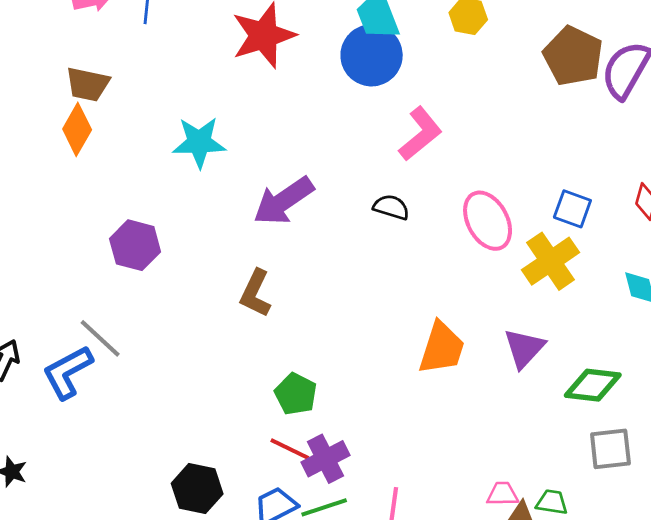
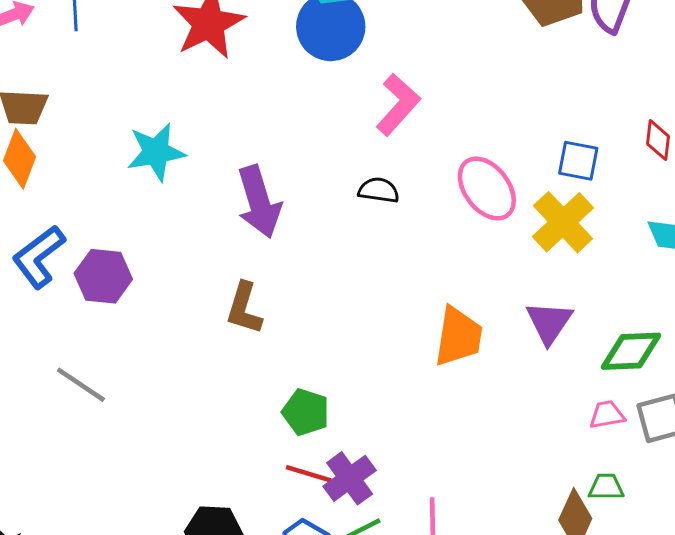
purple arrow: (284, 201) -> (259, 202), turned -64
blue L-shape: (68, 372) -> (39, 257), moved
pink trapezoid: (502, 494) -> (607, 415), moved

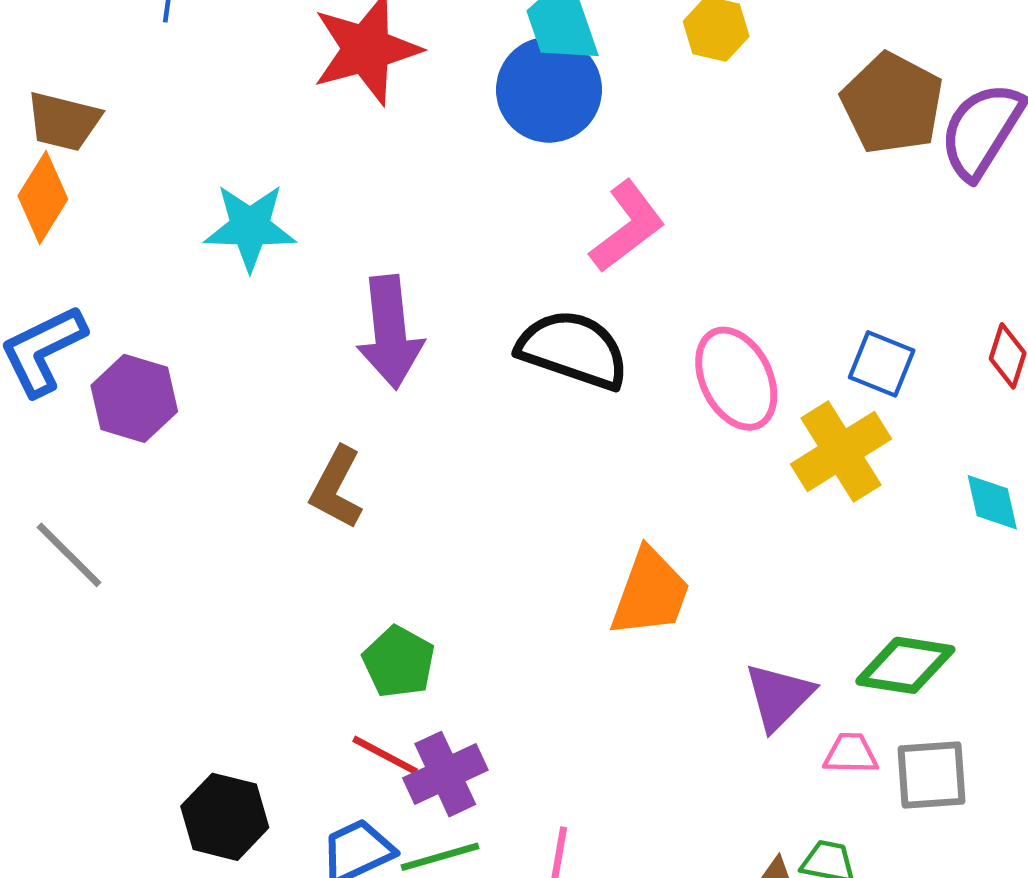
black semicircle: (379, 190) -> (573, 350), size x1.8
purple triangle: (549, 322) -> (779, 696), moved

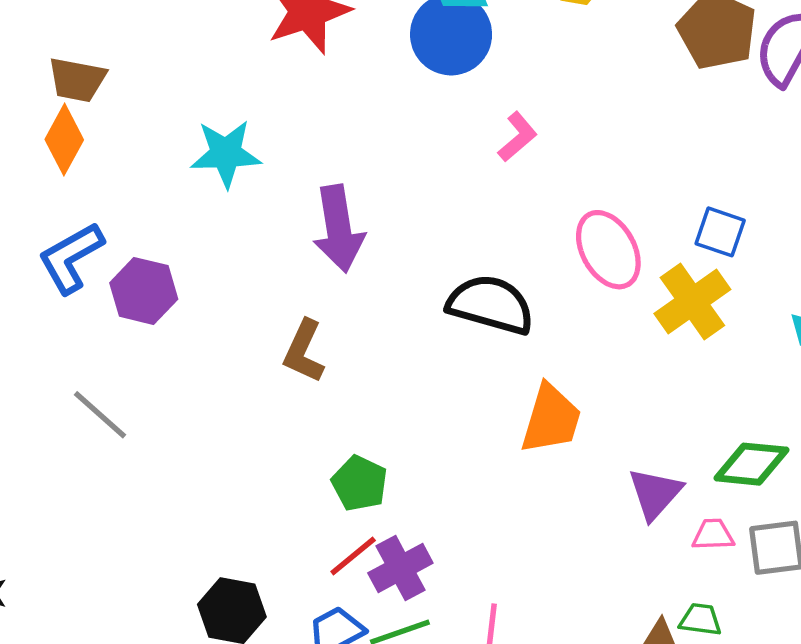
pink L-shape: (627, 227) -> (518, 137), size x0.7
black semicircle: (573, 350) -> (491, 304), moved
red line: (385, 755) -> (353, 556), turned -64

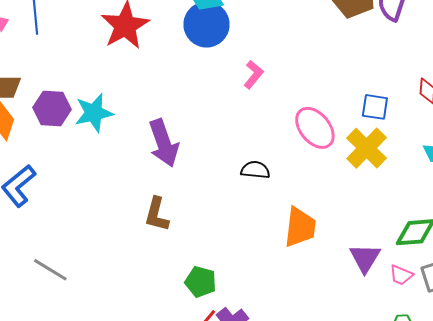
purple hexagon: (144, 291) -> (52, 109), moved
black semicircle: (491, 304) -> (255, 170), size x0.6
pink trapezoid: (713, 535) -> (401, 275), turned -145

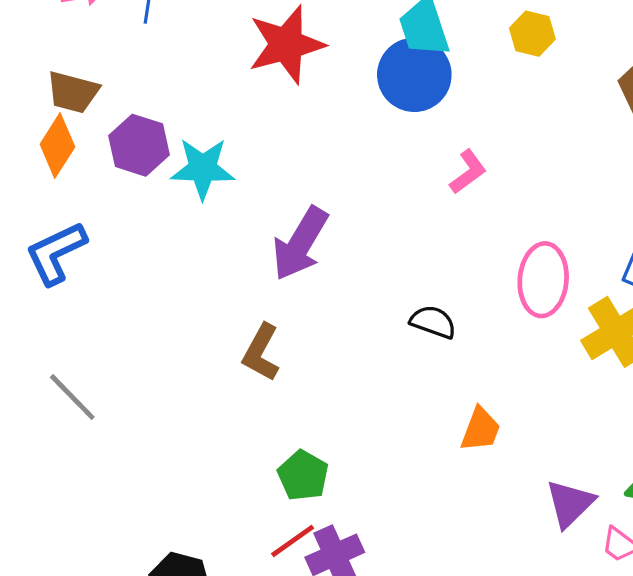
pink ellipse: (315, 128) -> (543, 280), turned 30
purple arrow: (164, 143) -> (300, 244), turned 36
orange trapezoid: (300, 227) -> (481, 429), size x0.7

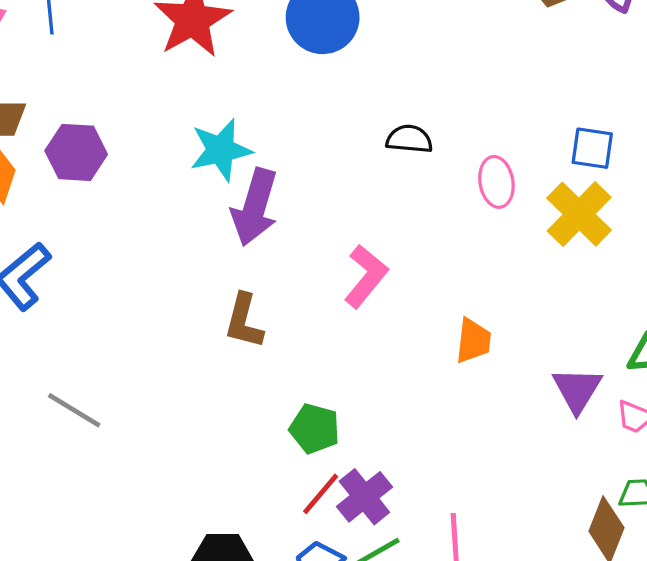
cyan star: (203, 168) -> (221, 150), moved
pink L-shape: (468, 172) -> (366, 276), moved, size x1.4
pink ellipse: (543, 280) -> (496, 182), size x0.7
black semicircle: (433, 322) -> (409, 139), moved

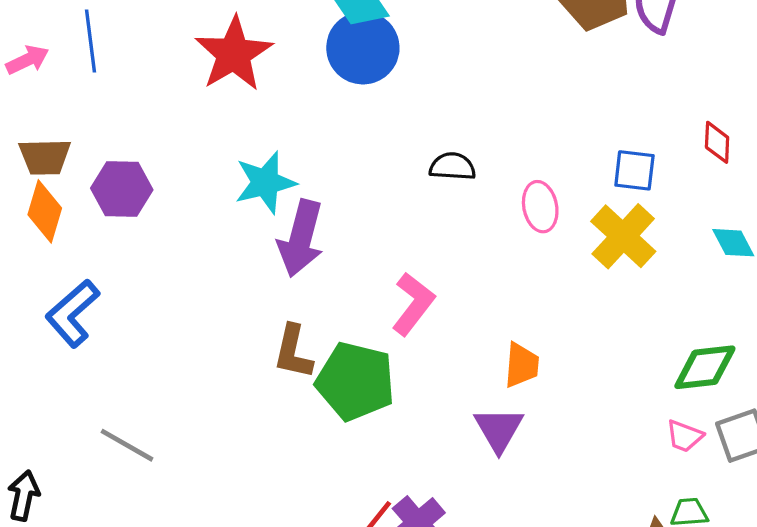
purple triangle: (577, 390) -> (499, 429), moved
green pentagon: (315, 429) -> (355, 381), moved, size x1.6

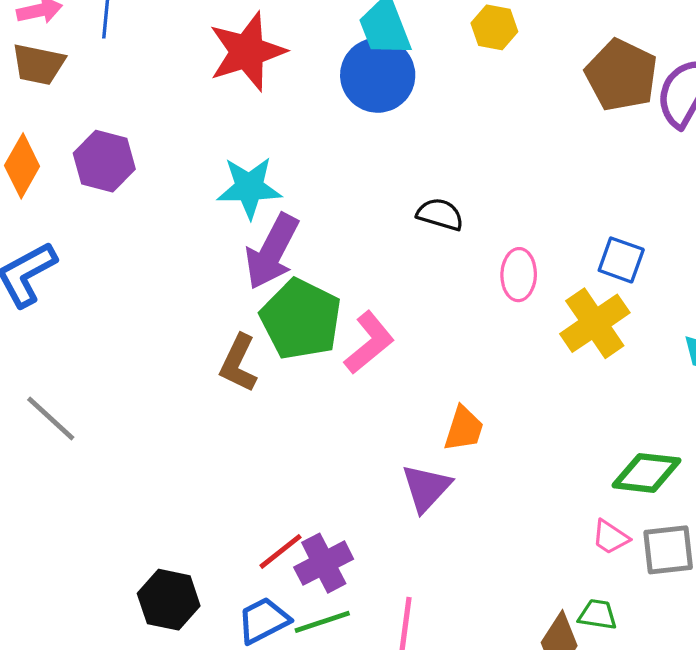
brown trapezoid: (45, 157) -> (38, 64), moved
green pentagon: (355, 381) -> (301, 319), moved

